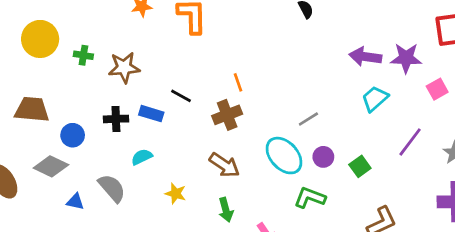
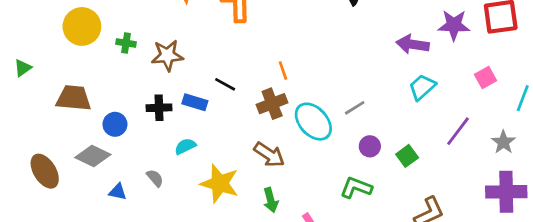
purple star: (406, 58) -> (454, 25), moved
cyan ellipse: (284, 156) -> (313, 122), moved
gray semicircle: (112, 188) -> (155, 178), size x0.6
yellow star: (176, 194) -> (220, 184), size x1.8

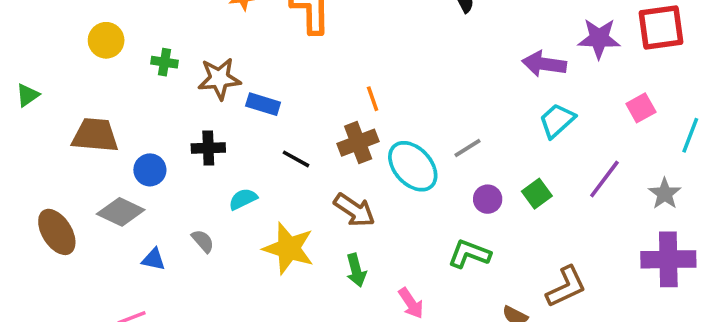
yellow circle: (82, 26) -> (106, 40), size x0.7
black line: (225, 84) -> (296, 159), moved
blue rectangle: (195, 102) -> (263, 104), moved
green square: (407, 156) -> (537, 194), moved

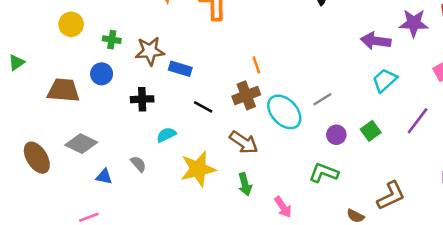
blue circle: (150, 170) -> (102, 74), moved
yellow star: (289, 248) -> (198, 169), turned -30

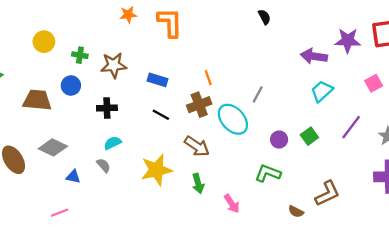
blue rectangle: (180, 69) -> (158, 80), moved
gray line: (322, 99) -> (258, 95), moved, turned -30
cyan semicircle: (166, 135) -> (113, 143), moved

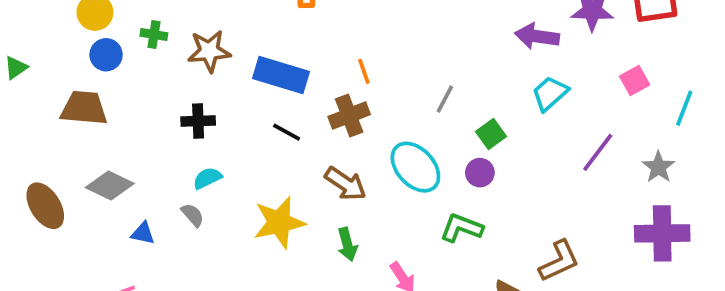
blue rectangle: (158, 80) -> (281, 75), size x1.6
blue circle: (71, 86) -> (106, 55), moved
cyan ellipse: (233, 119) -> (415, 167), moved
green square: (309, 136) -> (491, 134), moved

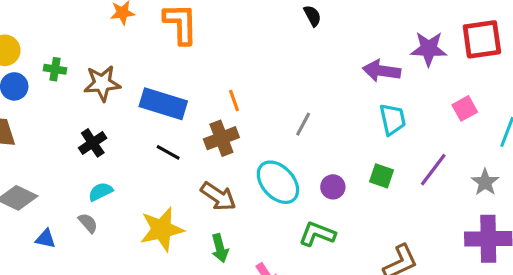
cyan trapezoid: (550, 93) -> (393, 119), turned 120
black cross: (198, 121) -> (93, 143), turned -32
green square: (491, 134) -> (382, 176), moved, turned -35

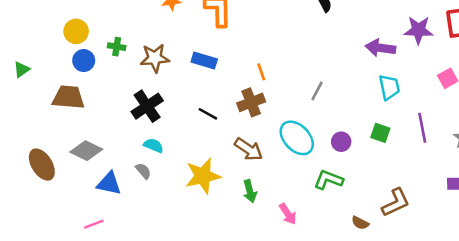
blue rectangle: (163, 104) -> (204, 61), moved, size x0.7
black cross: (93, 143) -> (147, 106), size x1.4
purple line: (433, 170) -> (422, 128), turned -48
cyan semicircle: (101, 192) -> (153, 145), turned 48
blue triangle: (46, 239) -> (109, 184), size x1.5

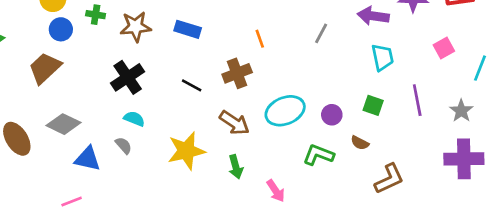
orange line: (261, 72) -> (260, 39), moved
gray line: (317, 91) -> (321, 33), moved
brown trapezoid: (68, 97) -> (45, 68), turned -48
cyan ellipse: (297, 138) -> (285, 111), turned -69
brown semicircle: (360, 223) -> (360, 143), moved

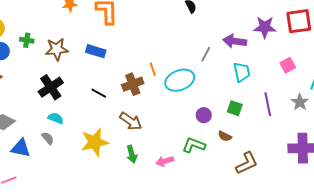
gray line: (321, 33) -> (206, 54), moved
orange line: (260, 39) -> (153, 69), moved
cyan ellipse: (285, 111) -> (180, 80), moved
gray star: (461, 111) -> (300, 102), moved
pink arrow: (276, 191) -> (165, 161), moved, turned 108

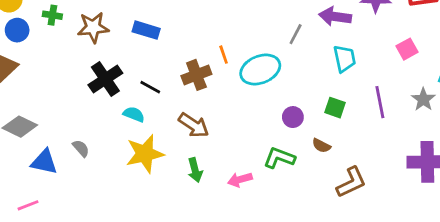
black cross: (51, 87) -> (105, 79), moved
cyan semicircle: (56, 118) -> (134, 114), moved

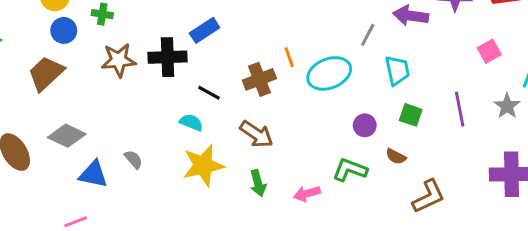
brown star: (93, 27) -> (119, 60), moved
blue rectangle: (146, 30) -> (205, 30), turned -50
cyan trapezoid: (345, 59) -> (397, 70), moved
black cross: (105, 79) -> (168, 57), moved, turned 32

